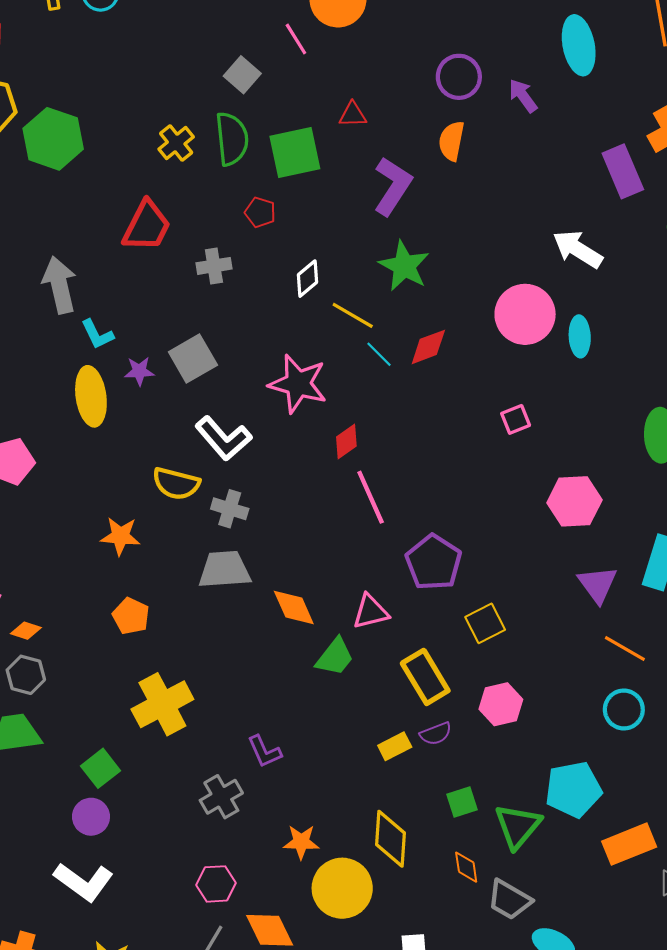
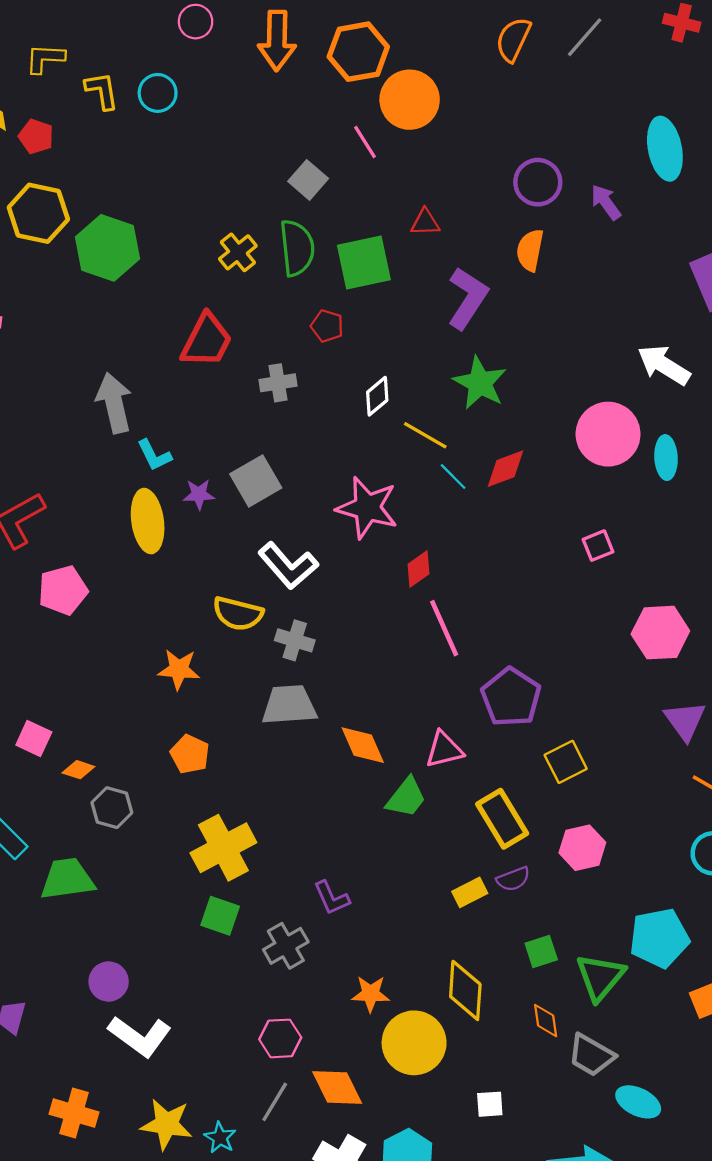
gray hexagon: (26, 675) -> (112, 808), moved
green square: (100, 768) -> (220, 916), moved, turned -33
purple circle: (91, 817) -> (109, 982), moved

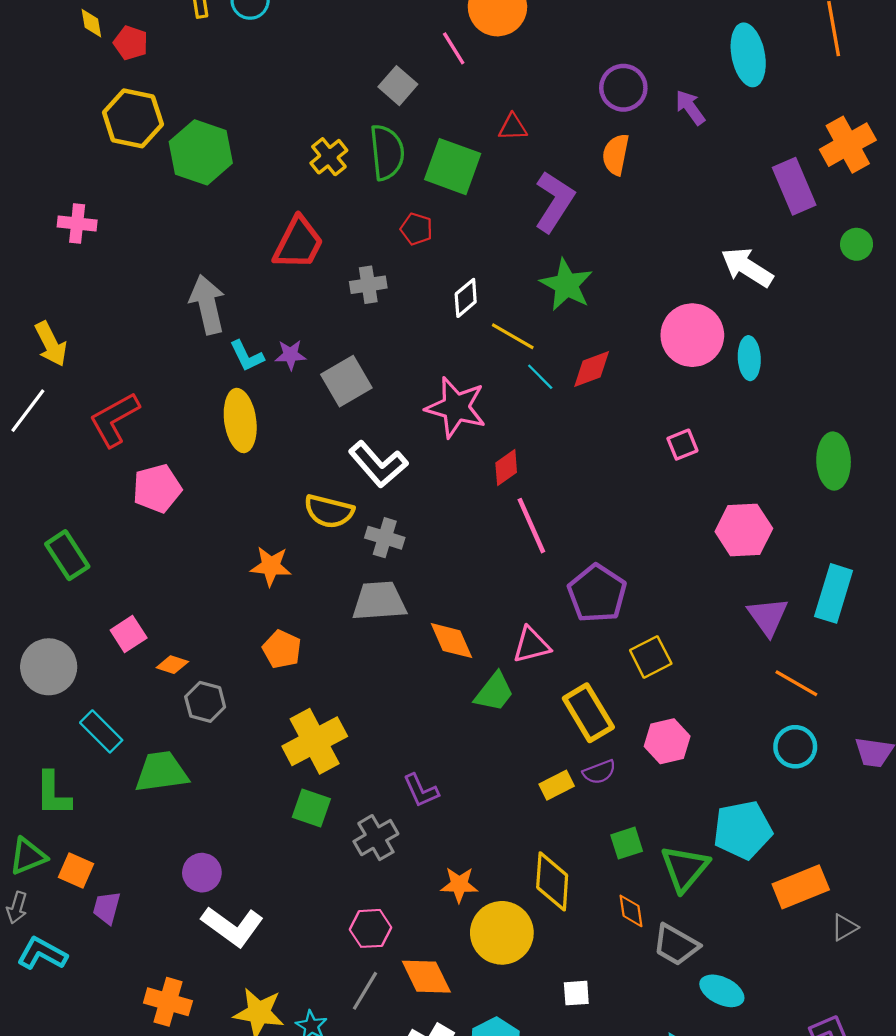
green square: (364, 262) -> (453, 167), turned 32
purple star: (199, 494) -> (291, 355), moved
pink square: (34, 738) -> (129, 634), turned 32

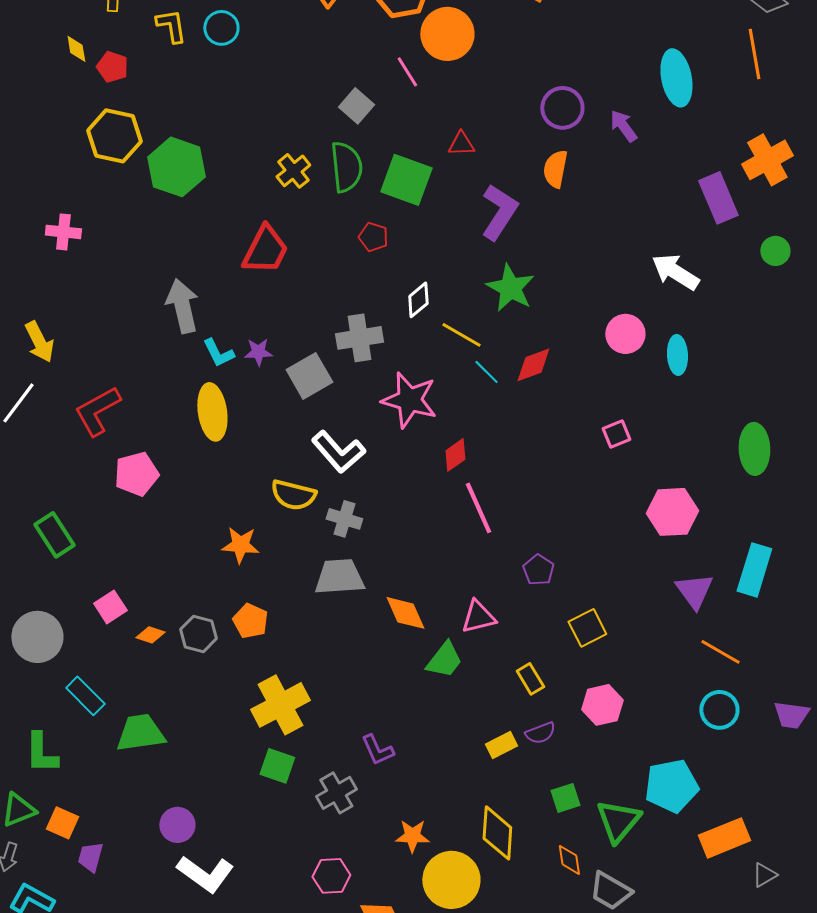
gray cross: (368, 285) -> (359, 338), moved, size x1.4
pink circle: (692, 335) -> (625, 334), size x0.7
purple pentagon: (597, 593) -> (538, 570), size x0.6
gray hexagon: (205, 702) -> (198, 634), moved
yellow rectangle: (588, 713) -> (530, 679), size x0.6

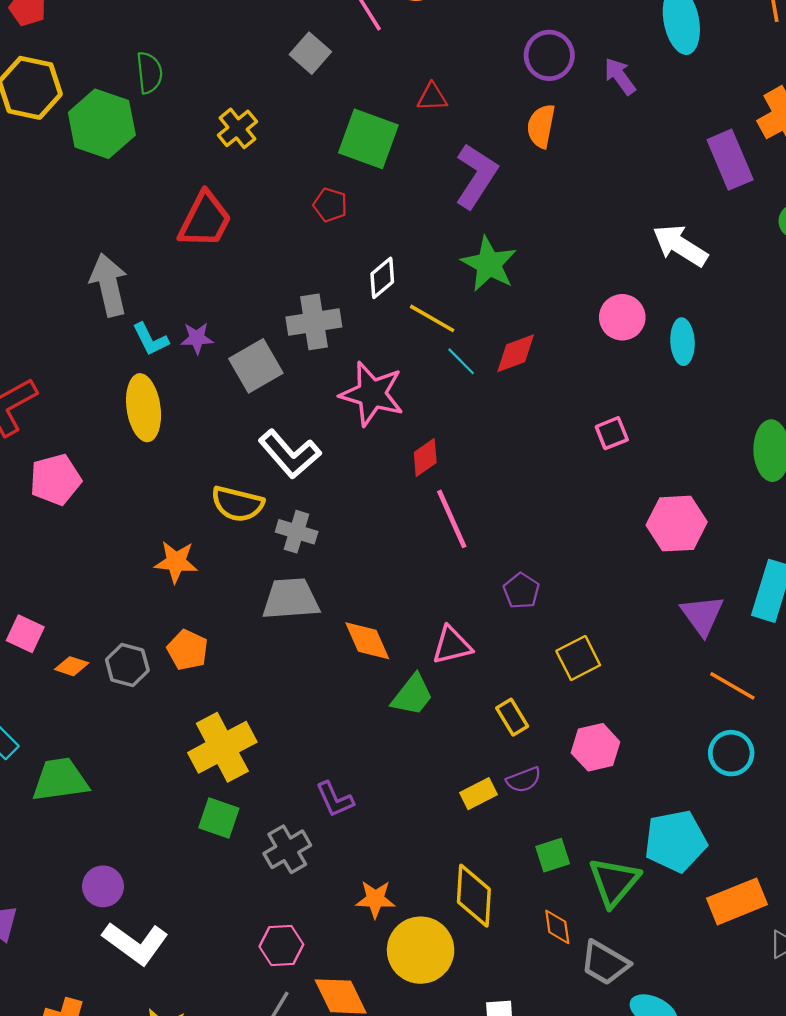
green semicircle: (346, 167) -> (149, 73), moved, size x0.7
pink square: (110, 607) -> (25, 634), turned -32

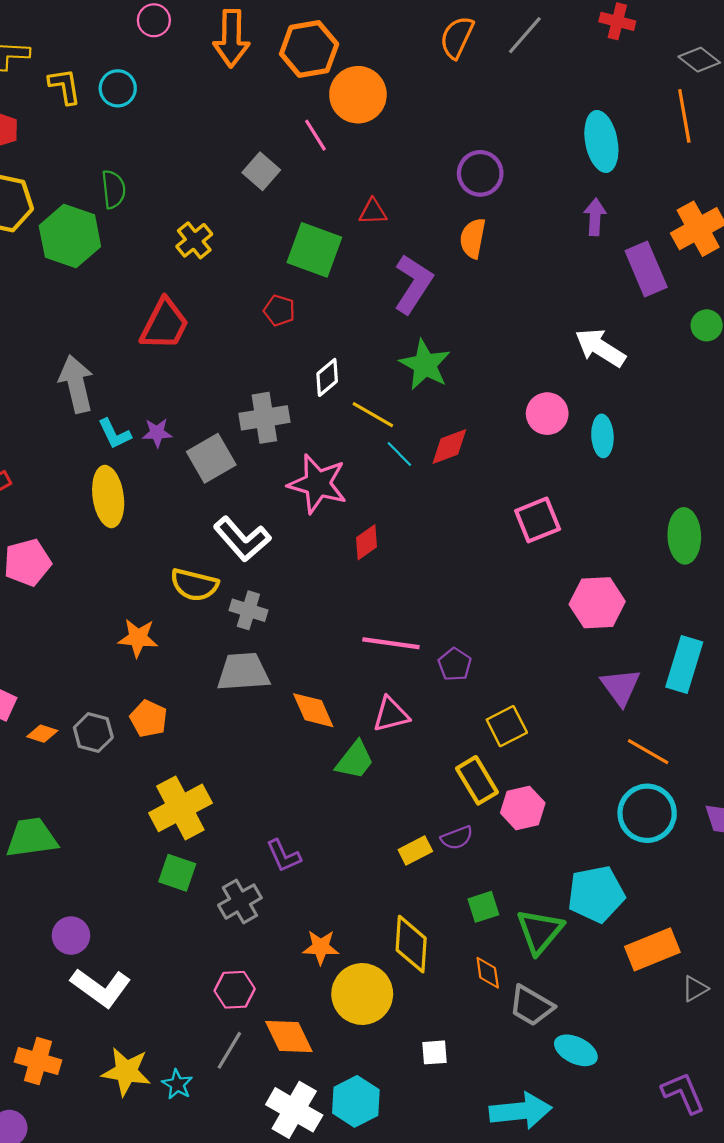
purple arrow: (620, 76) -> (595, 217), moved, turned 39
pink square: (612, 433) -> (538, 520), size x1.5
pink line: (452, 519) -> (391, 643), moved, turned -58
yellow rectangle: (512, 717) -> (477, 780), moved, size x1.4
cyan circle: (731, 753) -> (647, 813), size x1.4

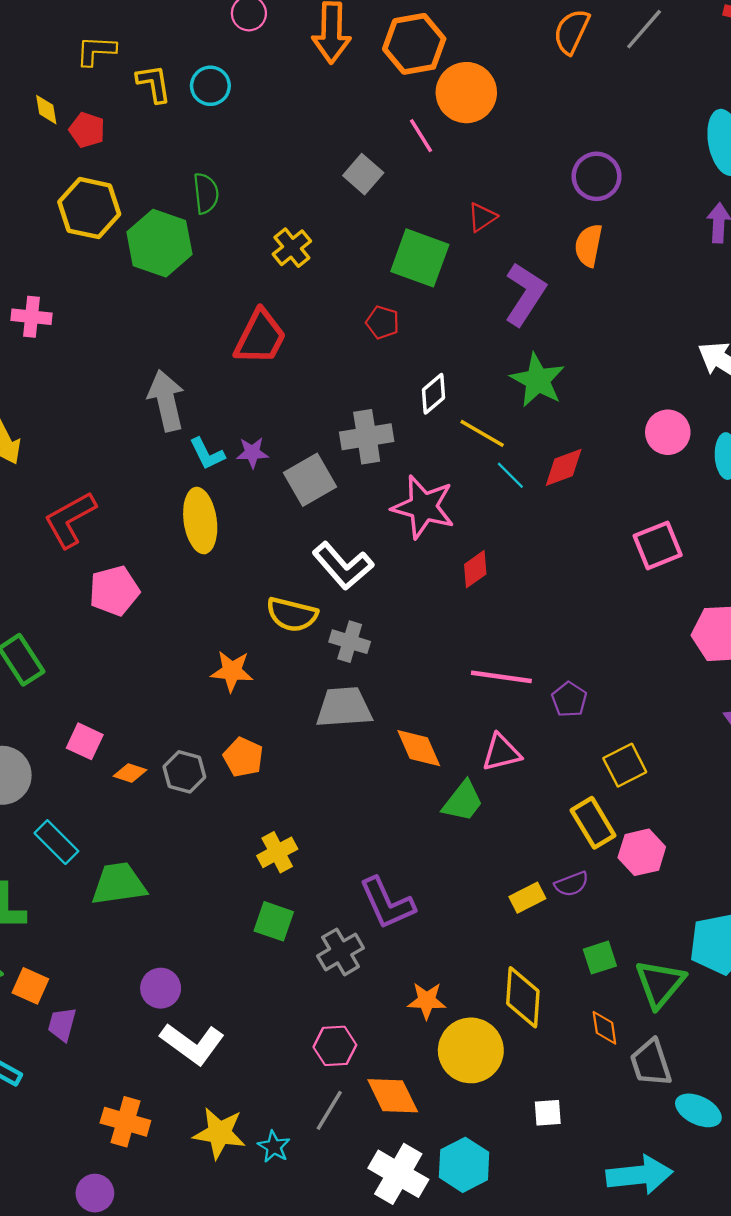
red triangle: (373, 212) -> (482, 217), turned -32
yellow cross: (180, 808) -> (277, 852), size x0.6
purple L-shape: (284, 856) -> (387, 903), size x1.5
gray trapezoid: (531, 1006) -> (651, 1063), turned 42

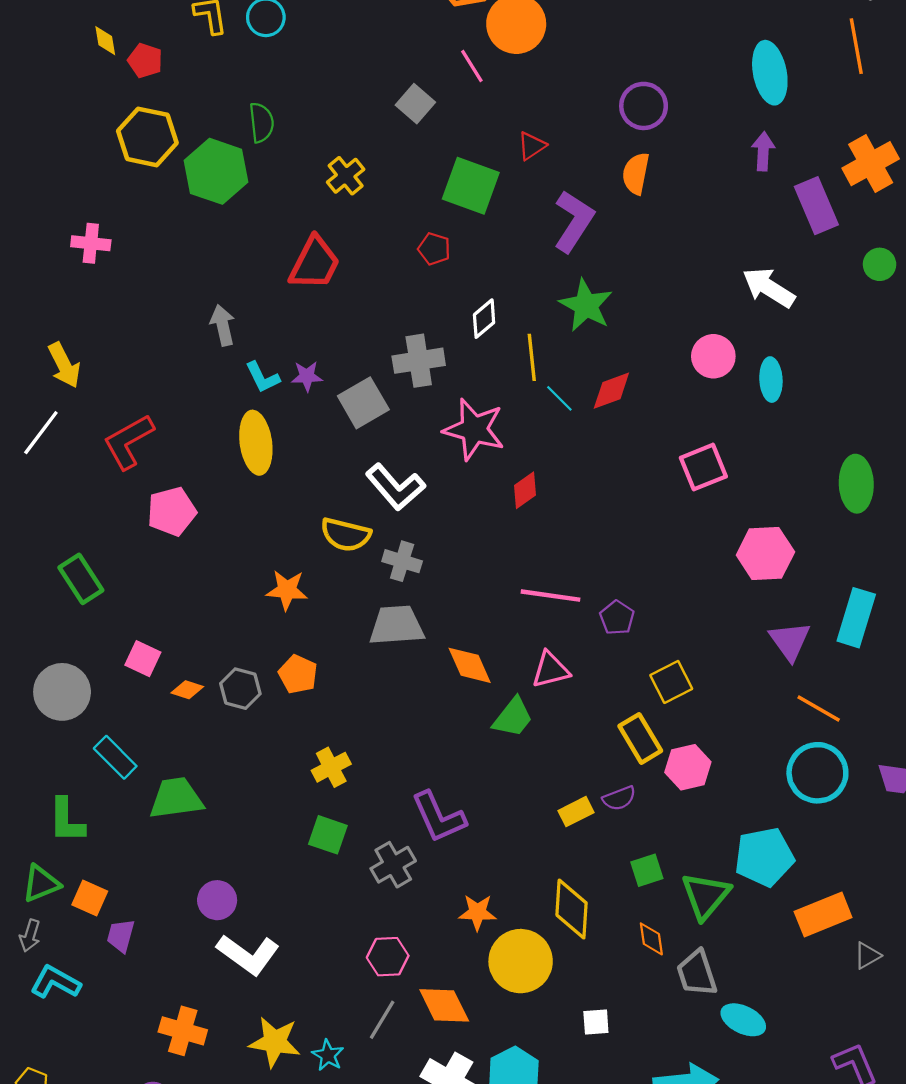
gray arrow: (166, 401) -> (223, 325), size x0.7
yellow line: (482, 433) -> (532, 357), turned 54

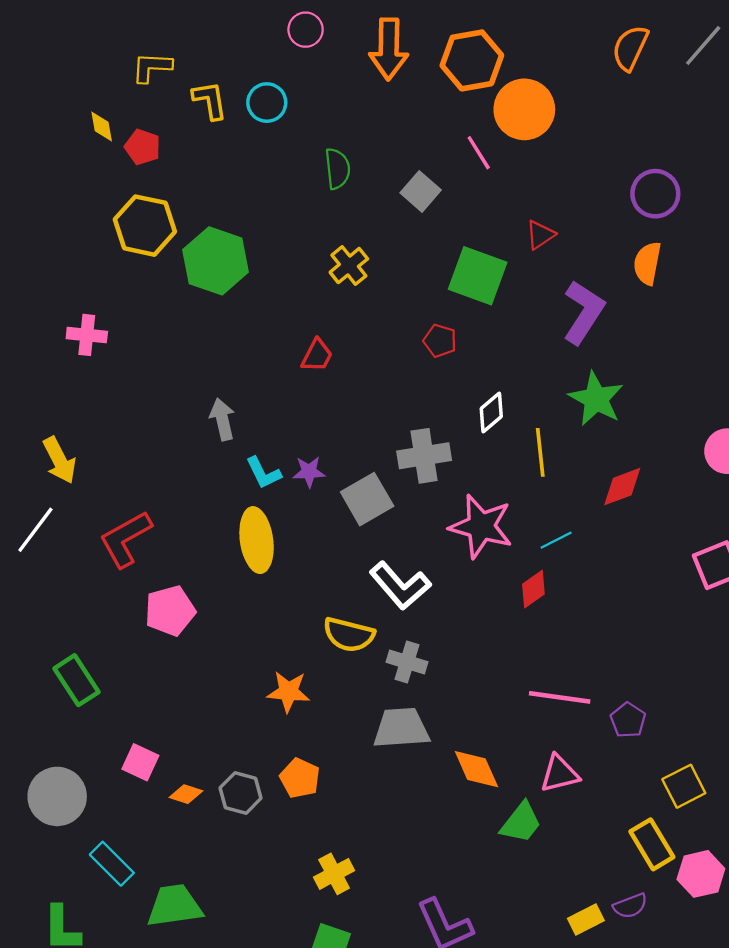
green semicircle: (261, 123) -> (337, 169), moved
red trapezoid: (315, 263) -> (317, 355), size x0.6
cyan line: (559, 398) -> (556, 540), moved, turned -72

